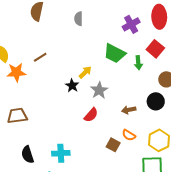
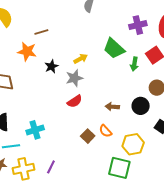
orange star: (16, 72) -> (27, 51), moved
black star: (72, 86) -> (51, 66), moved
gray star: (99, 90) -> (74, 78), moved
cyan cross: (61, 153) -> (35, 130), turned -30

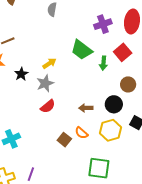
yellow hexagon: (133, 144) -> (110, 130), moved

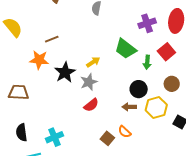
black star: (21, 74) -> (65, 72), size x1.5
black circle: (114, 104) -> (139, 89), moved
yellow hexagon: (110, 130) -> (156, 107), moved

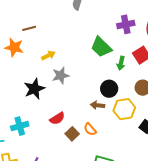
yellow arrow: (93, 62) -> (48, 55), moved
black star: (65, 72) -> (34, 89), moved
red semicircle: (91, 105) -> (57, 118), moved

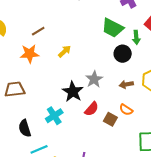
gray star: (61, 75) -> (94, 79), moved
black star: (34, 89) -> (73, 92), moved
black circle: (109, 89) -> (123, 54), moved
cyan cross: (20, 126) -> (54, 116), moved

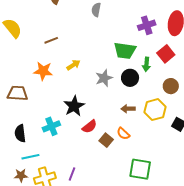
green trapezoid: (113, 28) -> (125, 51), turned -30
orange star: (30, 54) -> (43, 71), moved
gray star: (94, 79) -> (104, 78), moved

